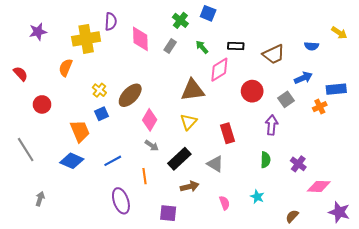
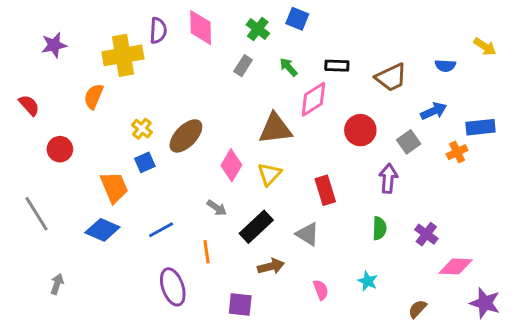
pink diamond: (140, 39) -> (201, 28), moved
pink diamond: (150, 120) -> (231, 165), moved

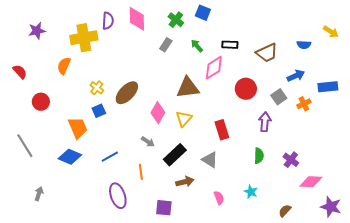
orange cross: (457, 152) -> (304, 104), moved

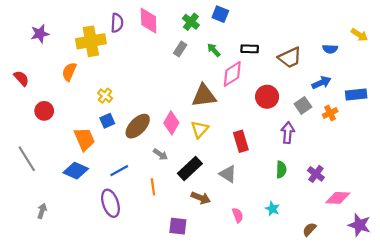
brown ellipse: (127, 93) -> (138, 126), moved
brown arrow: (185, 182) -> (201, 198), turned 36
purple ellipse: (118, 196) -> (110, 203), moved

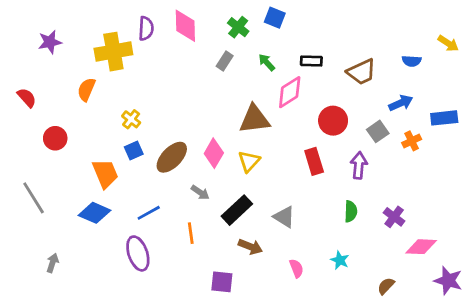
red rectangle: (241, 141) -> (314, 161), moved

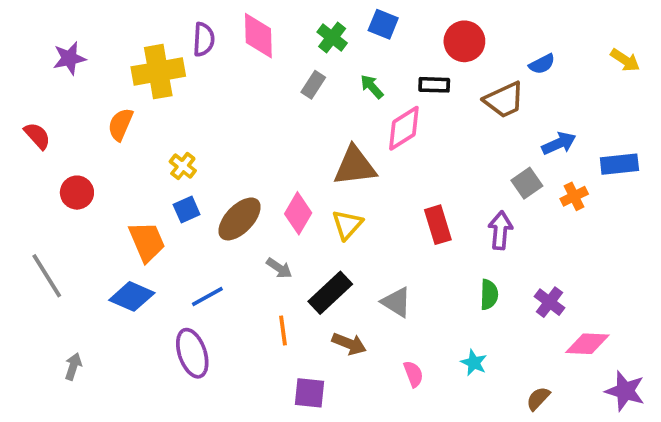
blue semicircle: (412, 61) -> (542, 64), moved, turned -30
red circle: (333, 121) -> (464, 41), moved
orange line: (191, 233) -> (283, 330), moved

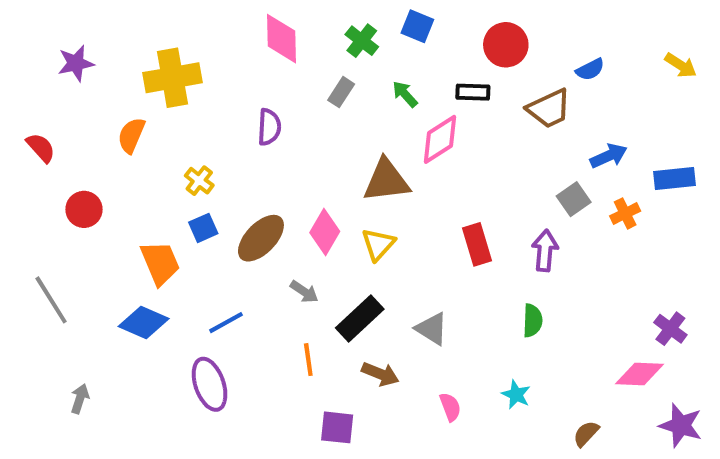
purple semicircle: (204, 39) -> (269, 127), moved
purple cross: (549, 302) -> (670, 329), moved

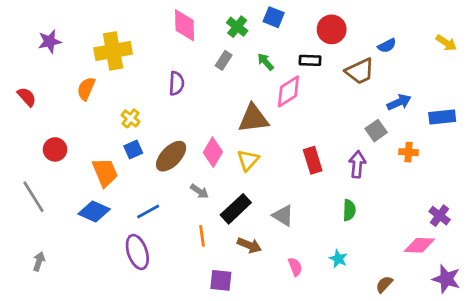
red circle: (84, 209) -> (55, 149), moved
orange cross: (625, 213) -> (408, 152), moved, turned 30
gray arrow: (80, 399) -> (39, 261), moved

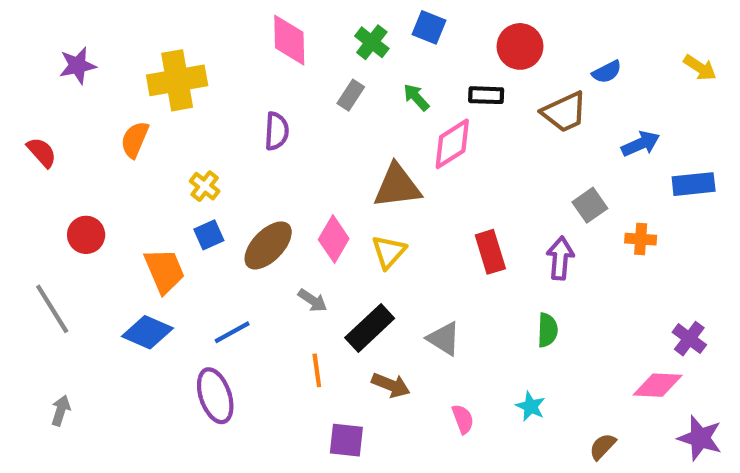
blue arrow: (399, 102) -> (641, 144), moved

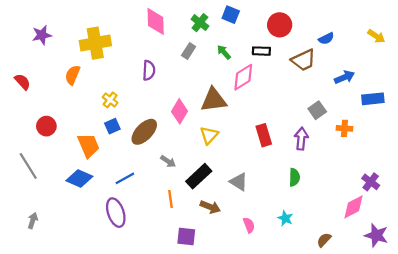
pink diamond: (334, 239) -> (179, 111), moved
pink diamond: (658, 385) -> (354, 207), turned -30

